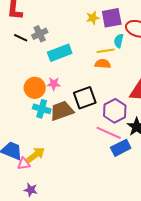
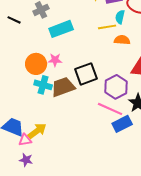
black line: (21, 38) -> (14, 20), moved
orange semicircle: (103, 64) -> (122, 40), moved
purple star: (31, 190) -> (26, 160), moved

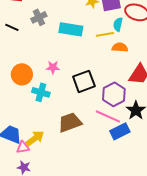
cyan rectangle: (61, 29) -> (71, 29), moved, turned 30
orange circle: (36, 64) -> (22, 74), moved
brown trapezoid: (63, 87) -> (70, 122), moved

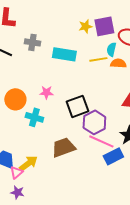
gray cross: (39, 17) -> (32, 42), turned 35
orange semicircle: (120, 47) -> (118, 63), moved
purple hexagon: (114, 94) -> (94, 122), moved
pink triangle: (23, 147) -> (16, 172), turned -32

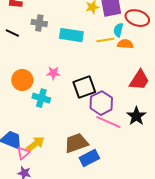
brown trapezoid: (63, 147) -> (76, 143), moved
blue rectangle: (113, 156) -> (89, 158), moved

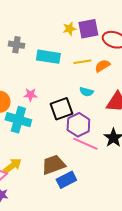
cyan semicircle: (118, 30) -> (86, 92), moved, turned -88
orange semicircle: (125, 44) -> (102, 66), turned -35
cyan cross: (41, 98) -> (18, 120), size x1.4

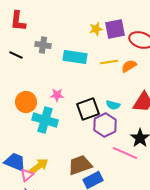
cyan semicircle: (86, 92) -> (113, 105), moved
pink line: (85, 144) -> (125, 153), moved

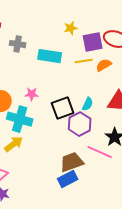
purple square: (115, 29) -> (93, 42), moved
cyan semicircle: (113, 105) -> (88, 104), turned -80
brown trapezoid: (80, 165) -> (72, 162), moved
yellow arrow: (39, 166) -> (14, 144), moved

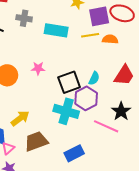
orange semicircle: (104, 65) -> (110, 39), turned 35
cyan cross: (20, 119) -> (66, 111), moved
brown trapezoid: (72, 162) -> (36, 141), moved

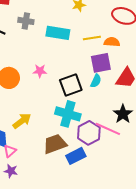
purple square: (99, 16) -> (101, 63), moved
purple hexagon: (86, 98) -> (89, 133), moved
brown trapezoid: (36, 141) -> (55, 144), moved

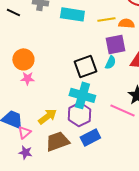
pink star: (40, 71) -> (27, 78), moved
yellow arrow: (22, 121) -> (47, 116), moved
purple hexagon: (89, 133) -> (79, 114), moved
brown trapezoid: (55, 144) -> (57, 141), moved

